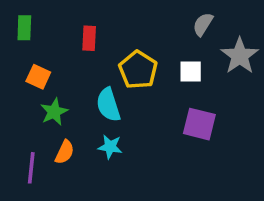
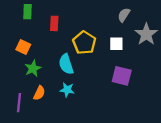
green rectangle: (24, 28) -> (28, 12), moved

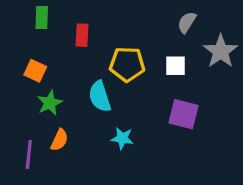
yellow pentagon: (84, 43) -> (127, 64), turned -30
cyan star: (67, 90) -> (122, 138), moved

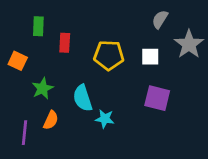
green rectangle: (42, 17) -> (38, 26), moved
red rectangle: (82, 35) -> (65, 43), moved
orange square: (35, 71) -> (18, 61), moved
cyan semicircle: (100, 96) -> (83, 98), moved

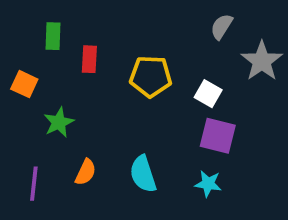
white square: (150, 57) -> (208, 94), moved, turned 30
cyan semicircle: (83, 98) -> (143, 174), moved
cyan star: (105, 119) -> (208, 184), moved
orange semicircle: (51, 120) -> (86, 172), moved

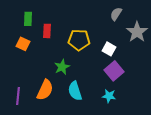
orange square: (24, 84) -> (23, 44), moved
green star: (59, 122) -> (62, 67), moved
purple square: (218, 136) -> (114, 71), turned 36
orange semicircle: (86, 172) -> (45, 90), size x1.5

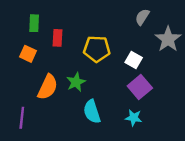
orange semicircle: (45, 90) -> (48, 87), moved

